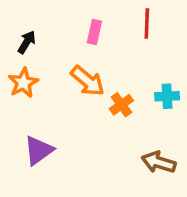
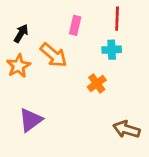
orange arrow: (88, 81) -> (54, 55), moved
cyan cross: (167, 96) -> (112, 50), moved

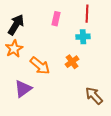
black arrow: (21, 33) -> (16, 25), size x1.5
orange arrow: (54, 55) -> (40, 66), moved
brown arrow: (127, 129) -> (94, 96), turned 30

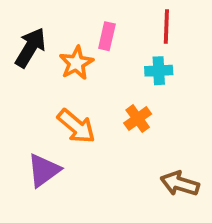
orange star: (14, 49) -> (76, 63), moved
brown arrow: (94, 96) -> (180, 184), turned -30

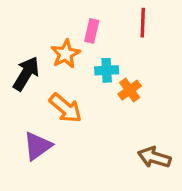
black arrow: (30, 48) -> (26, 74), moved
cyan cross: (159, 71) -> (107, 70), moved
orange cross: (138, 119) -> (130, 90), moved

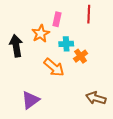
black arrow: (26, 74) -> (16, 46), turned -40
orange arrow: (66, 108) -> (54, 67), moved
purple triangle: (38, 146) -> (30, 100), moved

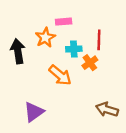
red line: (89, 14) -> (99, 40), moved
pink rectangle: (57, 19) -> (64, 22), turned 72

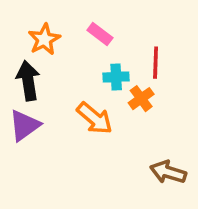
pink rectangle: (64, 22) -> (100, 34), turned 42
orange star: (45, 38) -> (44, 39), moved
purple triangle: (34, 112) -> (25, 125), moved

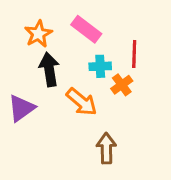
pink rectangle: (100, 34) -> (86, 29), size x1.4
black arrow: (28, 81) -> (49, 69), moved
brown arrow: (168, 172) -> (106, 148), moved, turned 72

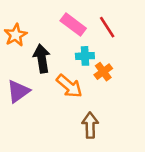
orange star: (38, 34) -> (16, 35), moved
red line: (134, 54) -> (107, 27), moved, turned -35

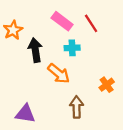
orange cross: (103, 72) -> (107, 85), moved
purple triangle: (18, 91) -> (25, 114), moved, turned 45

